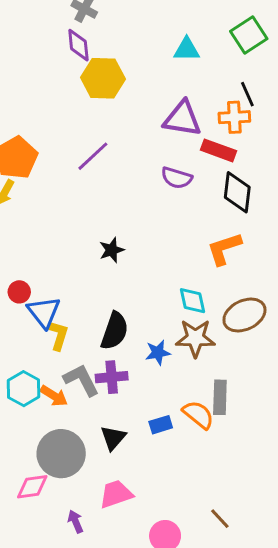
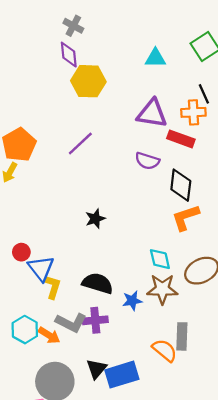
black diamond: (237, 192) -> (181, 185), moved
black semicircle: (115, 331) -> (98, 283), turned -92
gray L-shape: (81, 380) -> (71, 323), turned 144
blue rectangle: (161, 425) -> (122, 375), moved, size x1.8

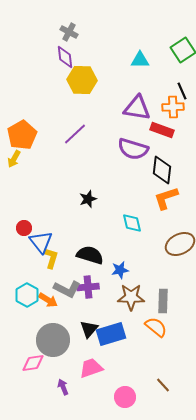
purple semicircle: (147, 161) -> (133, 149), size x1.4
cyan diamond: (160, 259) -> (132, 223), moved
brown star: (162, 289) -> (131, 297), moved
orange semicircle: (165, 350) -> (156, 327), moved

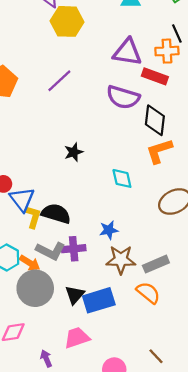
black semicircle: (90, 255) -> (56, 214), moved
gray rectangle: (163, 301) -> (156, 264), turned 65
gray circle: (53, 340) -> (35, 288), moved

